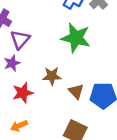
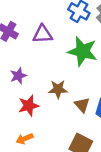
purple triangle: (20, 39) -> (43, 34), moved, turned 45

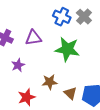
purple star: (18, 76) -> (18, 65), moved

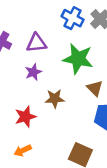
purple star: (18, 65) -> (33, 72), moved
brown triangle: (70, 93) -> (95, 88), moved

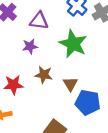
brown triangle: (95, 88) -> (70, 84), moved

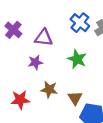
green star: (73, 44) -> (77, 59), size x0.7

